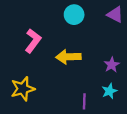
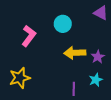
cyan circle: (74, 15) -> (63, 24), moved
yellow arrow: (68, 57) -> (75, 53), moved

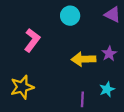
cyan circle: (63, 24) -> (70, 16), moved
purple star: (98, 57) -> (109, 54), moved

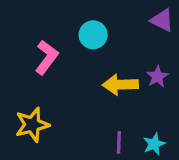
cyan circle: (70, 16) -> (93, 35), moved
cyan star: (107, 89) -> (154, 144), moved

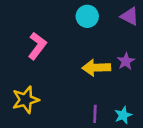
cyan circle: (93, 35) -> (87, 16), moved

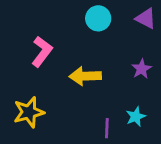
yellow arrow: (96, 68) -> (85, 76), moved
cyan star: (123, 115) -> (136, 117), moved

